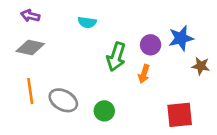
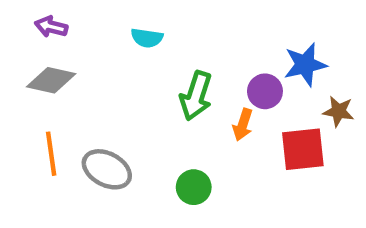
purple circle: (151, 45) -> (265, 91), moved
green circle: (104, 111) -> (194, 187), moved
red square: (180, 115) -> (303, 149), moved

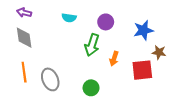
gray diamond: (51, 80) -> (24, 38), turned 70
purple circle: (265, 91) -> (106, 22), moved
gray ellipse: (107, 169) -> (50, 79), turned 40

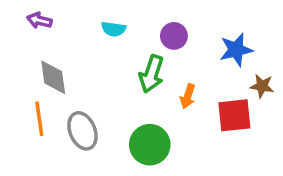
gray diamond: (24, 38) -> (53, 77), moved
green circle: (91, 88) -> (150, 145), size x1.5

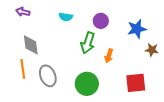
red square: (234, 115) -> (136, 83), moved

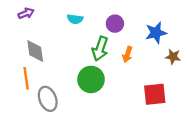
purple arrow: (23, 12) -> (26, 13), turned 144
orange arrow: (109, 56) -> (127, 54), moved
gray ellipse: (48, 76) -> (48, 99), moved
green circle: (87, 84) -> (91, 79), moved

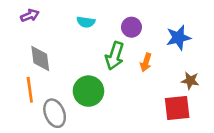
brown star: (173, 57) -> (190, 81), moved
green circle: (91, 79) -> (88, 91), moved

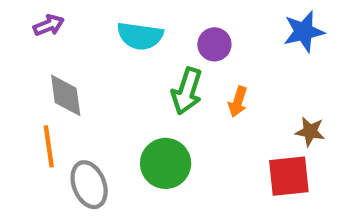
cyan semicircle: (86, 22) -> (140, 36), size x1.5
blue star: (178, 38) -> (304, 32), moved
green circle: (88, 91) -> (166, 163), moved

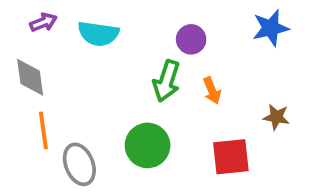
cyan semicircle: (140, 36) -> (98, 34), moved
gray diamond: (66, 95) -> (30, 77), moved
orange arrow: (238, 102) -> (212, 90), turned -40
red square: (289, 176) -> (231, 157), moved

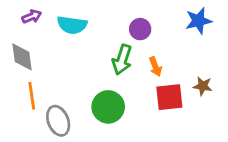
red square: (231, 157) -> (169, 97), moved

